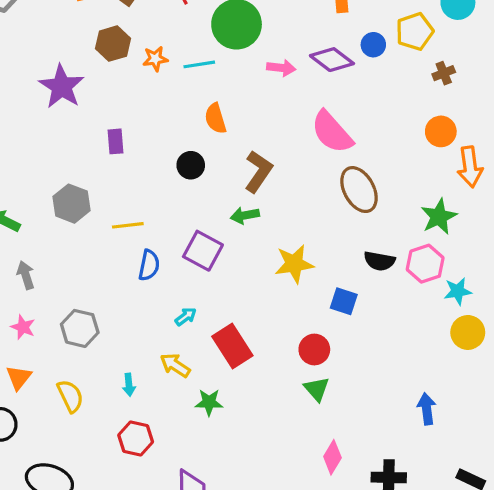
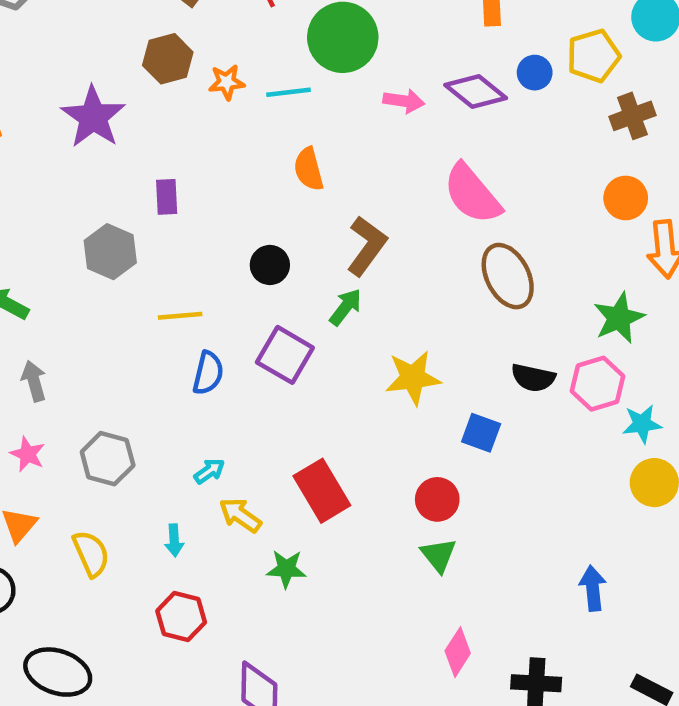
brown cross: (444, 73) -> (632, 116), size x1.4
black circle: (191, 165) -> (270, 265), moved
gray hexagon: (71, 204) -> (110, 252), moved
green arrow: (245, 215) -> (345, 307), turned 136
cyan arrow: (186, 317) -> (209, 471), moved

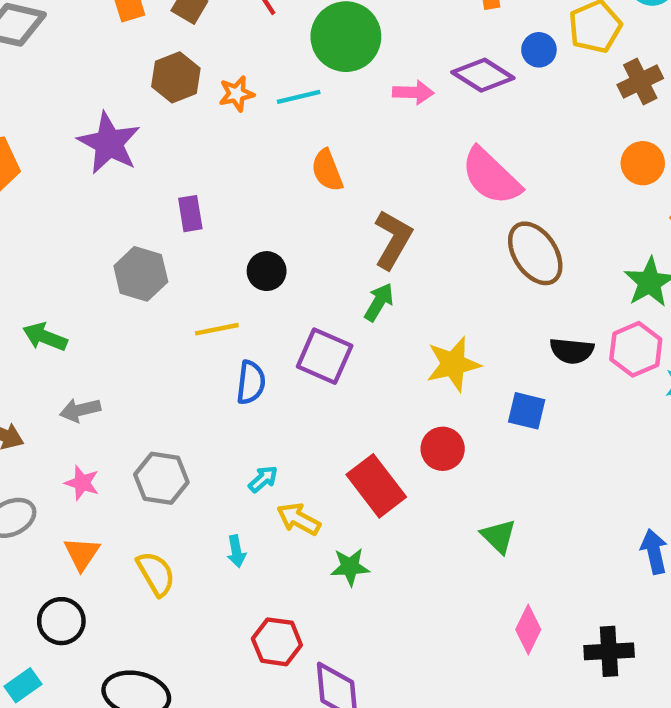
black circle: (270, 265) -> (267, 271), moved
gray arrow: (34, 381) -> (80, 410), turned -81
red circle: (437, 499) -> (443, 449), moved
red hexagon: (181, 617) -> (277, 642), moved

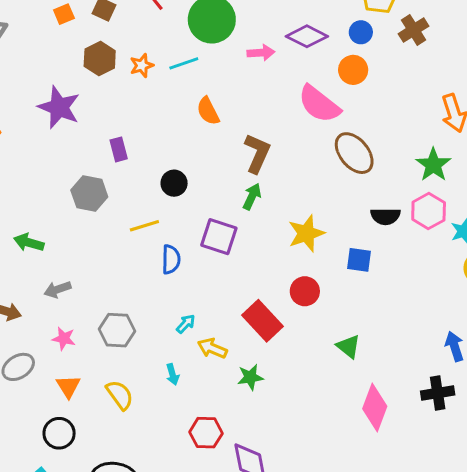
blue circle: (539, 50) -> (361, 32), moved
orange circle: (643, 163) -> (353, 70), moved
pink diamond: (528, 630) -> (375, 407), size x1.4
black cross: (609, 651) -> (438, 393), moved

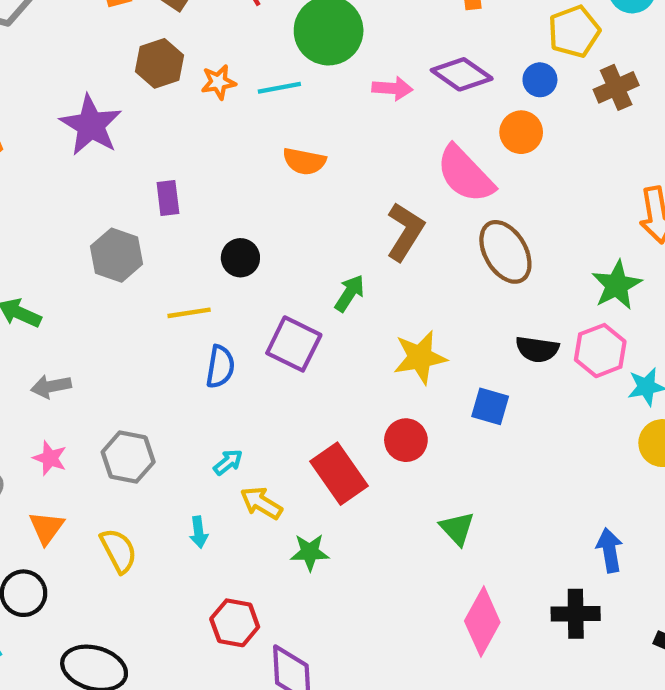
orange semicircle: (208, 111) -> (304, 161), turned -60
brown L-shape: (257, 153) -> (405, 232), moved

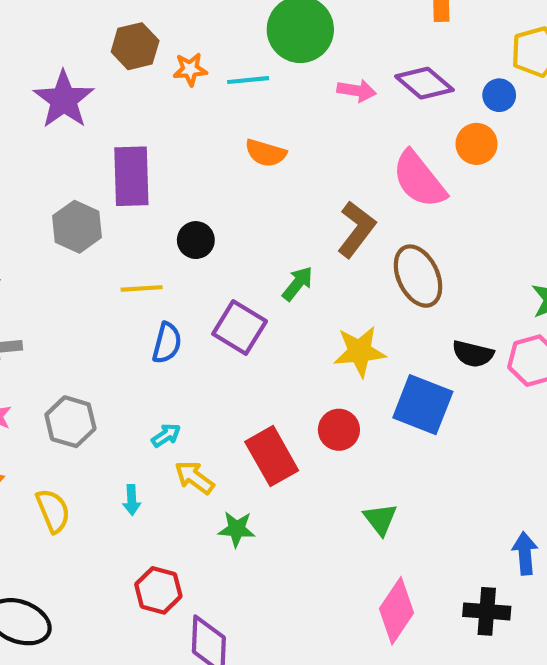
purple rectangle: (168, 198) -> (131, 176), size x1.8
brown ellipse: (505, 252) -> (418, 276), moved
blue square: (490, 406) -> (423, 405), size x1.6

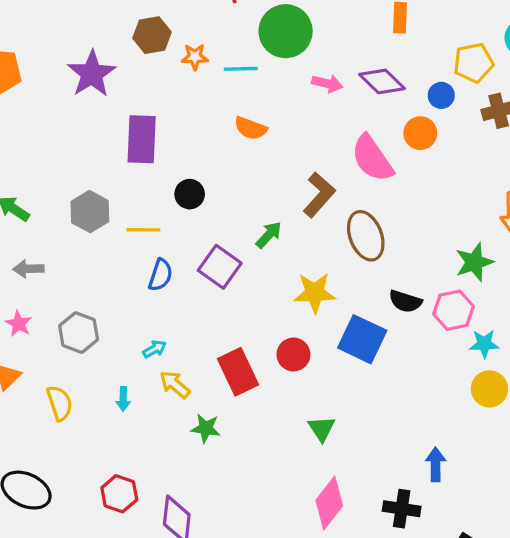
gray hexagon: (77, 227) -> (90, 212), moved
red hexagon: (158, 590) -> (119, 494), moved

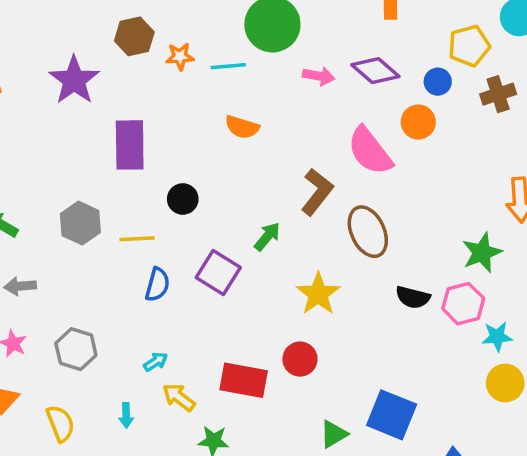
yellow star: (315, 293) -> (318, 294), turned -30
blue square: (362, 339) -> (392, 415), moved
red rectangle: (238, 372) -> (244, 380), turned -51
green triangle: (322, 429) -> (334, 434), turned 36

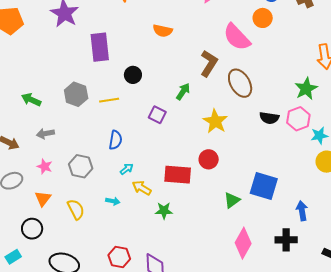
purple square: (218, 273) -> (157, 115), size x0.7
blue semicircle: (157, 285) -> (115, 140), moved
cyan arrow: (126, 415) -> (113, 201), turned -72

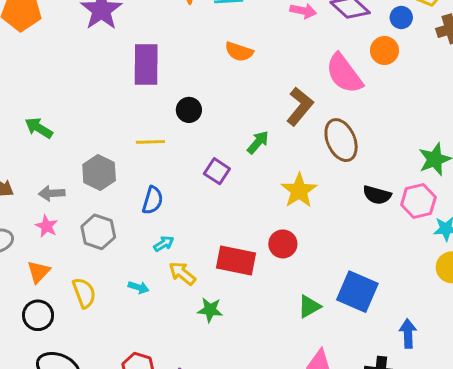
gray hexagon: (76, 94) -> (99, 172), moved
gray arrow: (45, 133) -> (52, 193), moved
black circle: (32, 229) -> (38, 315), moved

